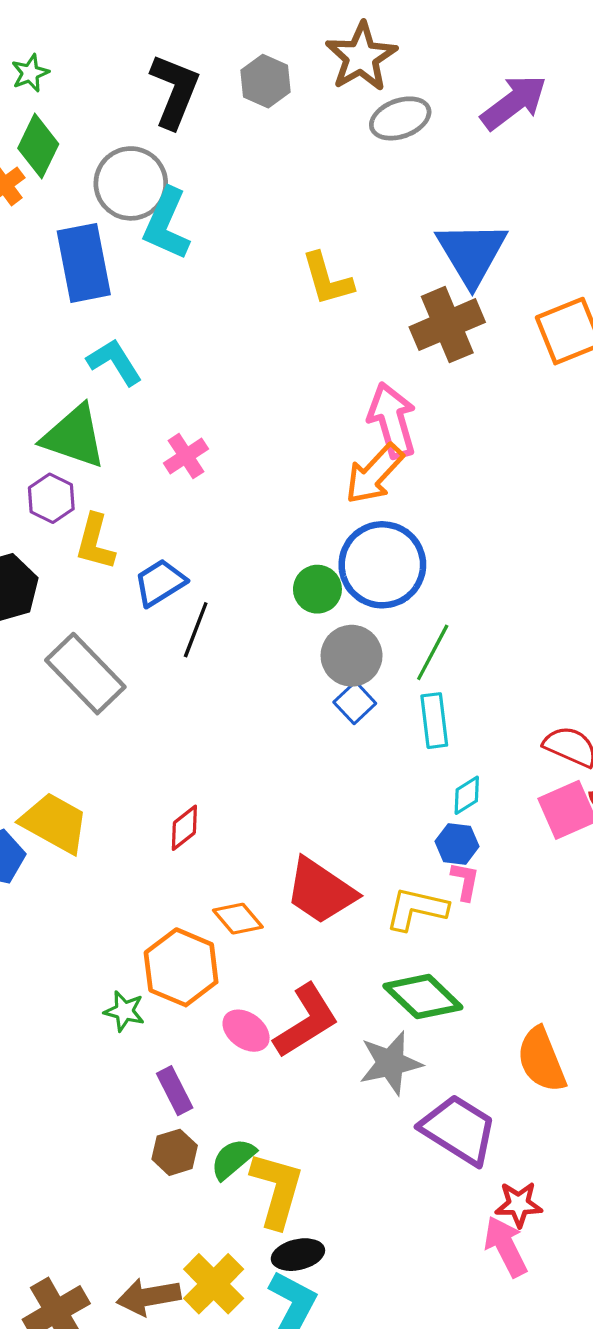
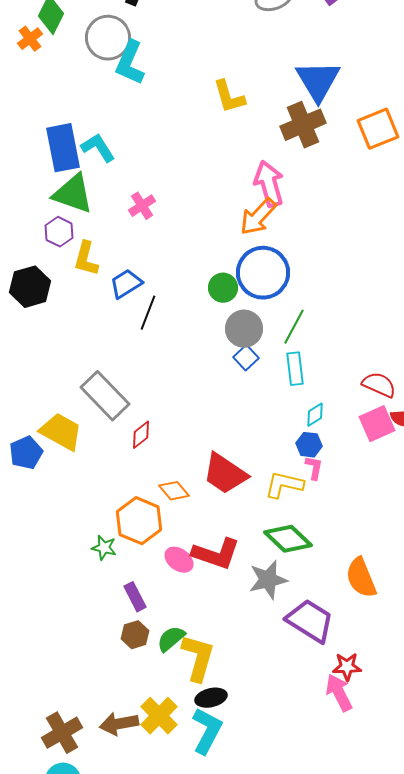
blue rectangle: (84, 263) -> (63, 148), moved
gray rectangle: (85, 674) -> (105, 396), moved
red L-shape: (306, 1021) -> (216, 554), turned 51

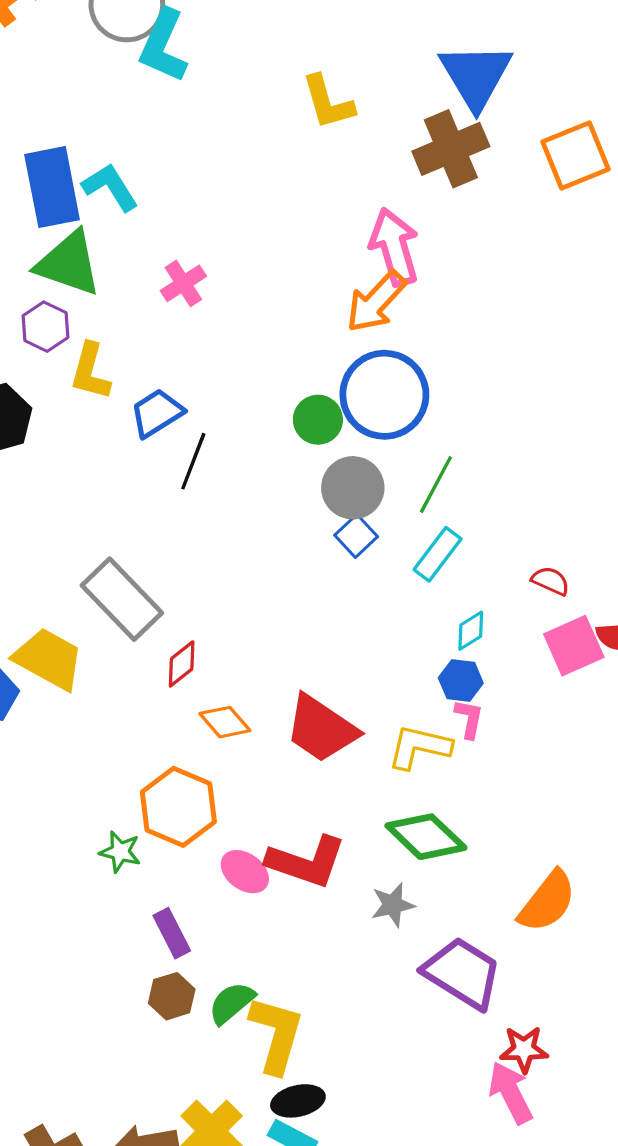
cyan rectangle: (295, 369) -> (438, 554), turned 44
red semicircle: (379, 385) -> (551, 581), moved, size x0.7
orange diamond: (174, 491) -> (225, 722), moved
orange semicircle: (361, 578) -> (547, 902), turned -120
gray star: (268, 580) -> (393, 905), size x0.7

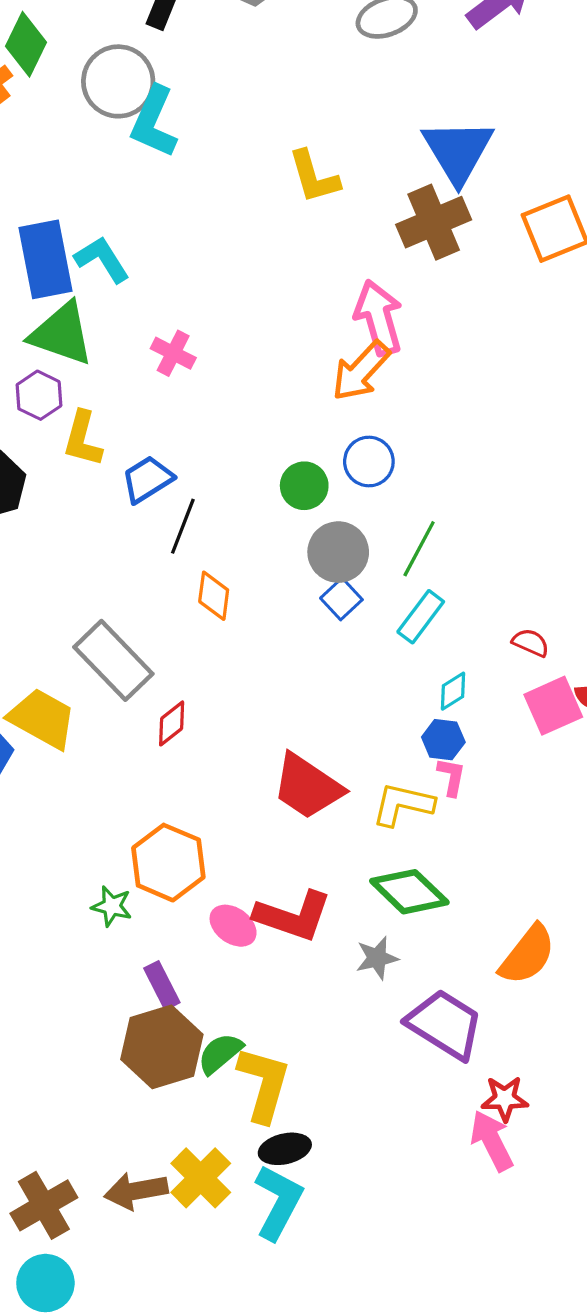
pink cross: (183, 283) -> (173, 353), turned -30
blue circle: (384, 395) -> (369, 461), size x0.6
orange diamond: (225, 722) -> (214, 596), moved, turned 48
brown hexagon: (172, 996) -> (162, 1047), size x1.8

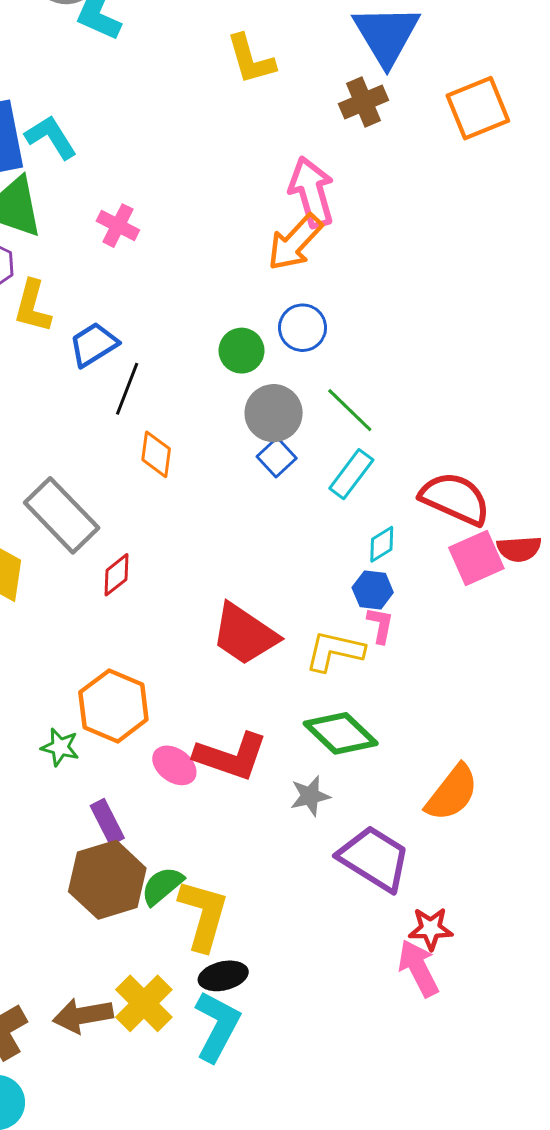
brown cross: (434, 222) -> (364, 102), size x0.7
green line: (419, 549) -> (350, 410), turned -74
red semicircle: (531, 643) -> (455, 499), size x2.0

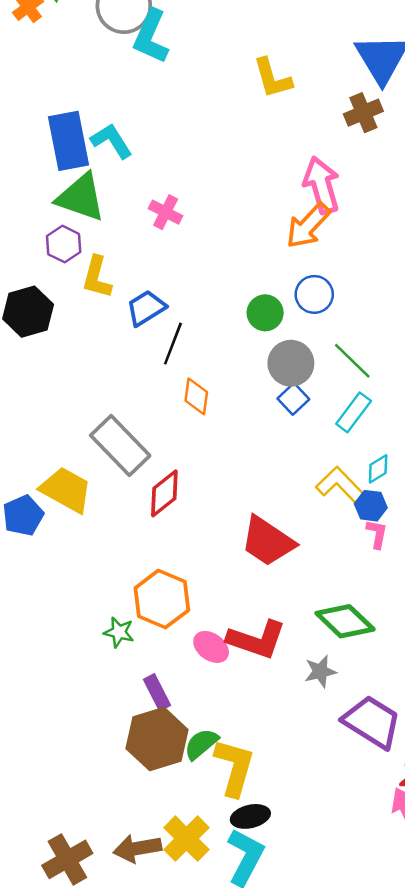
red diamond: (116, 575) -> (164, 493), size x1.4
yellow L-shape: (335, 651) -> (340, 485), moved, turned 33

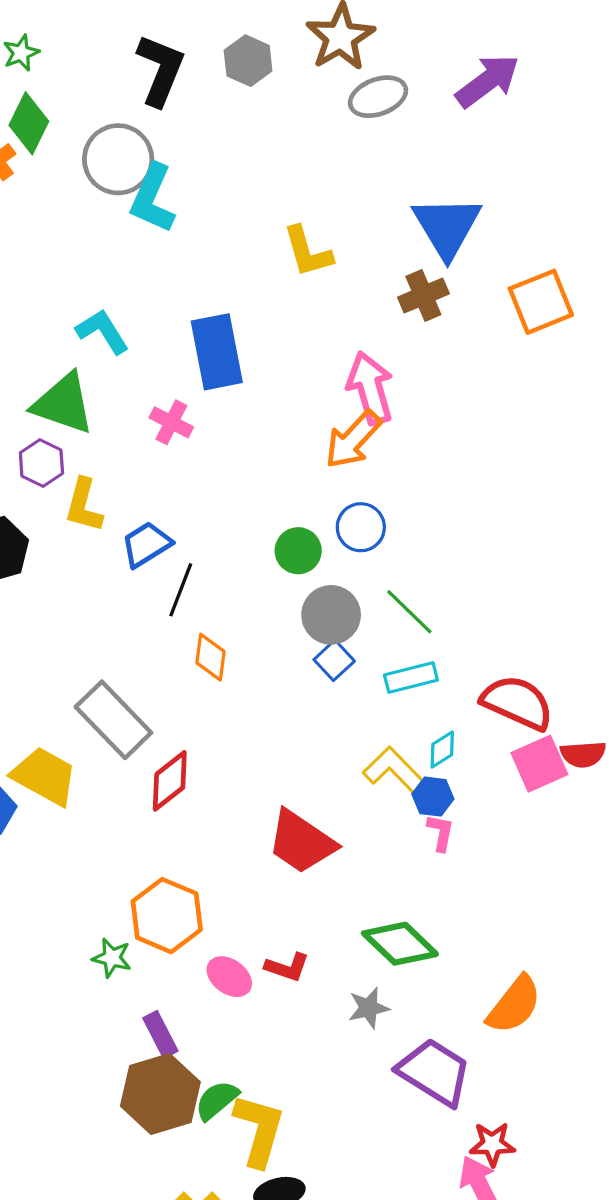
blue rectangle: (69, 141) -> (217, 352), moved
cyan rectangle: (354, 412) -> (411, 678), turned 39
red L-shape: (256, 640) -> (287, 967), size x0.6

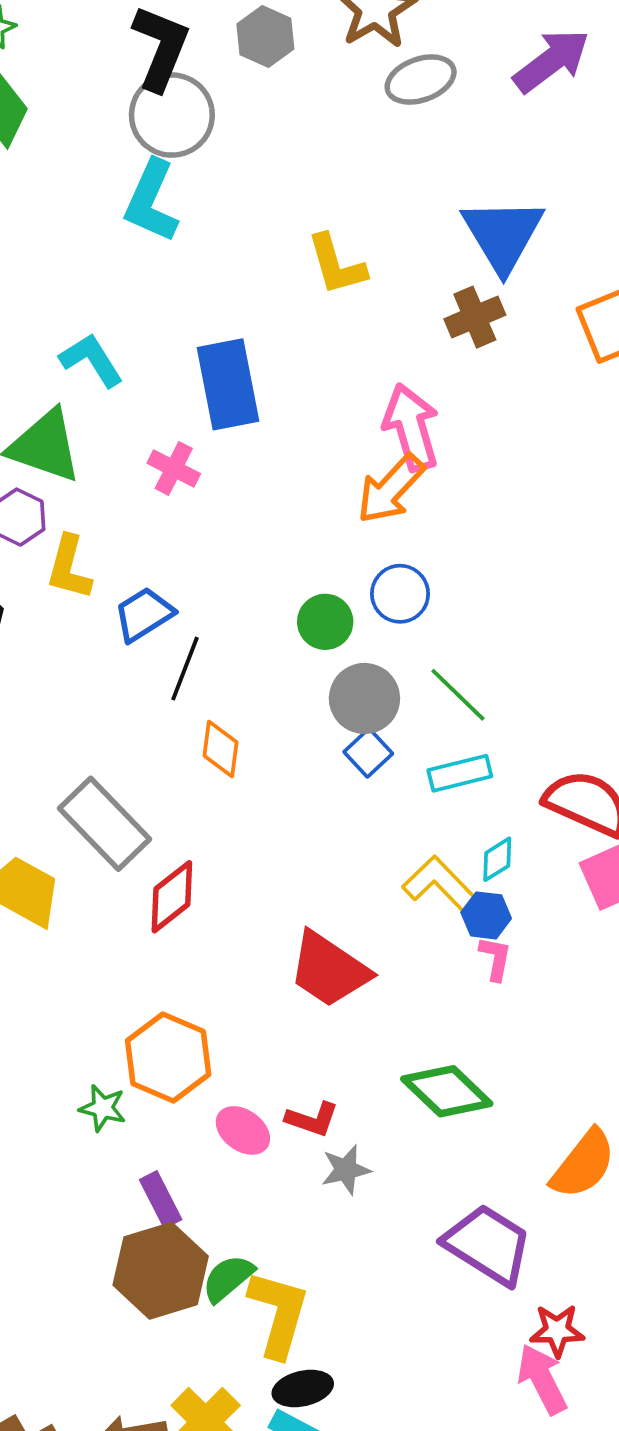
gray circle: (118, 159) -> (172, 115), moved
gray star: (369, 1008) -> (346, 1170), moved

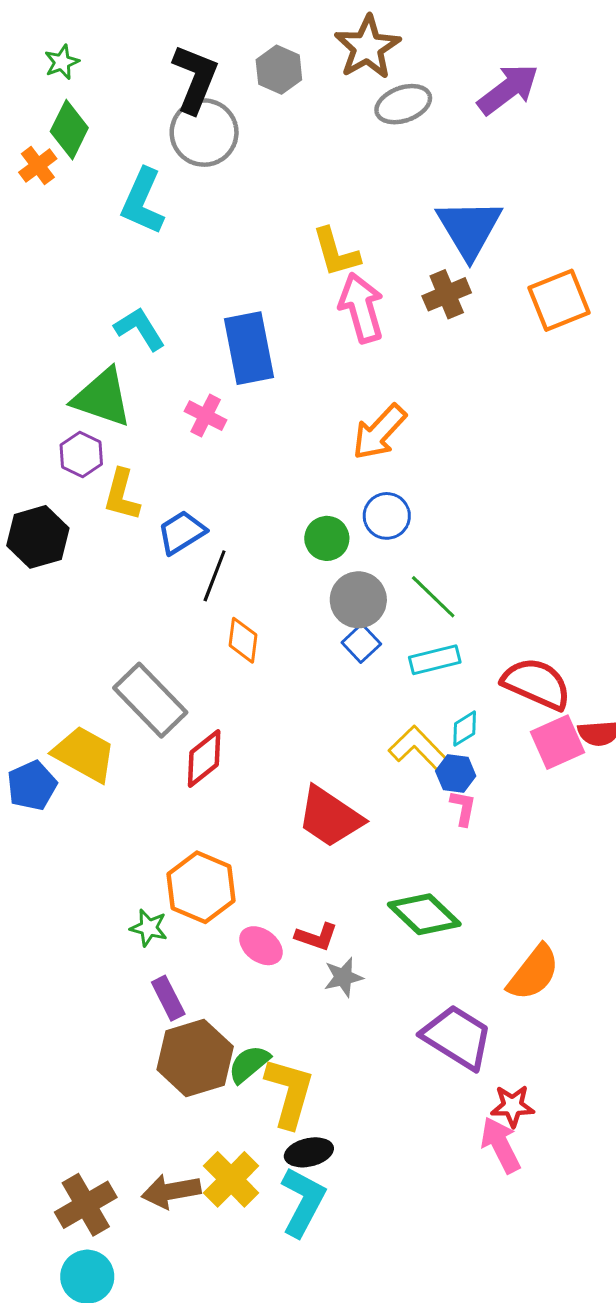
cyan L-shape: (151, 201) -> (143, 201), moved
pink arrow: (411, 427) -> (361, 308), moved
purple rectangle: (161, 1200) -> (168, 998), moved

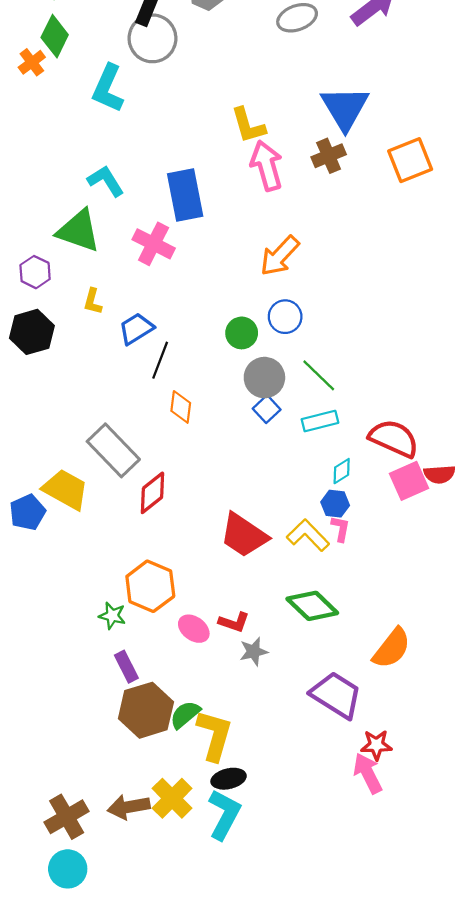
pink cross: (206, 416) -> (154, 244), size x1.4
purple hexagon: (81, 455) -> (35, 272), moved
yellow L-shape: (122, 495) -> (93, 301), size x0.7
yellow L-shape: (418, 748) -> (308, 535), moved

